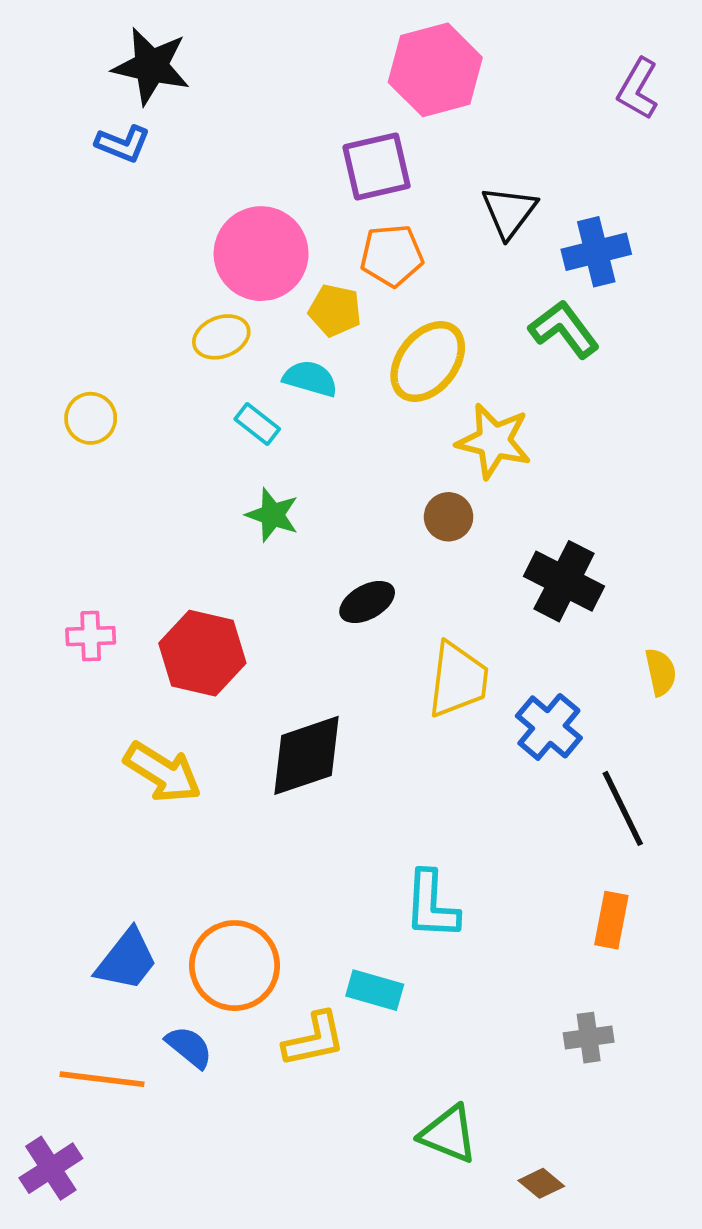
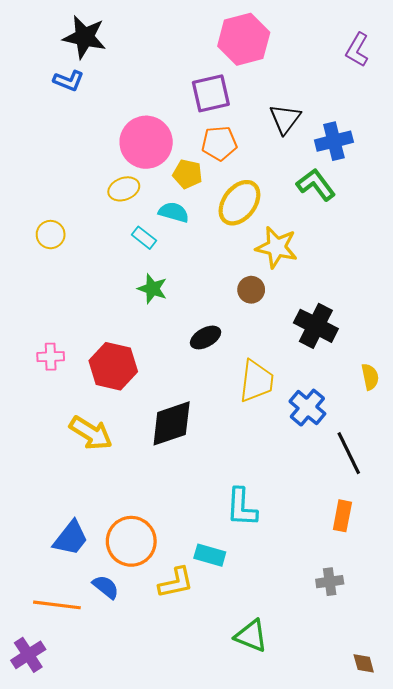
brown diamond: (541, 1183) -> (364, 663), moved, turned 35

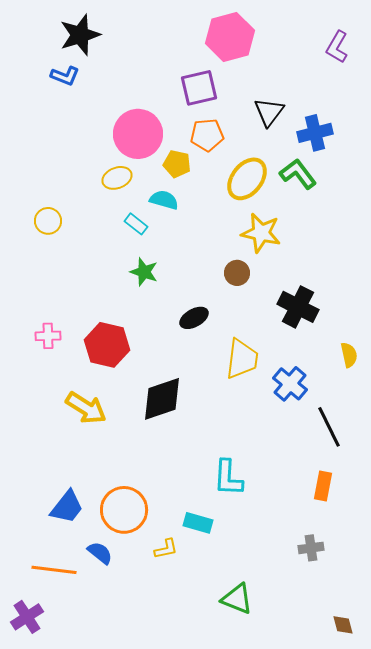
black star: (85, 37) -> (80, 35), turned -30
yellow ellipse: (239, 203) -> (247, 179), moved
yellow L-shape: (176, 583) -> (166, 549), size x0.7

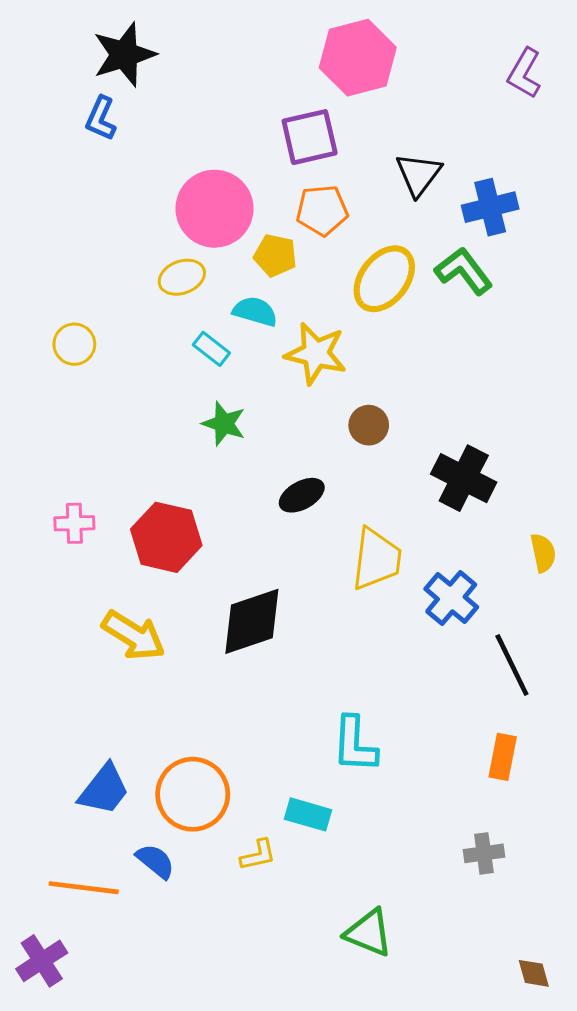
blue L-shape: (65, 76) -> (101, 118), turned 92
yellow star: (261, 233) -> (316, 354), moved

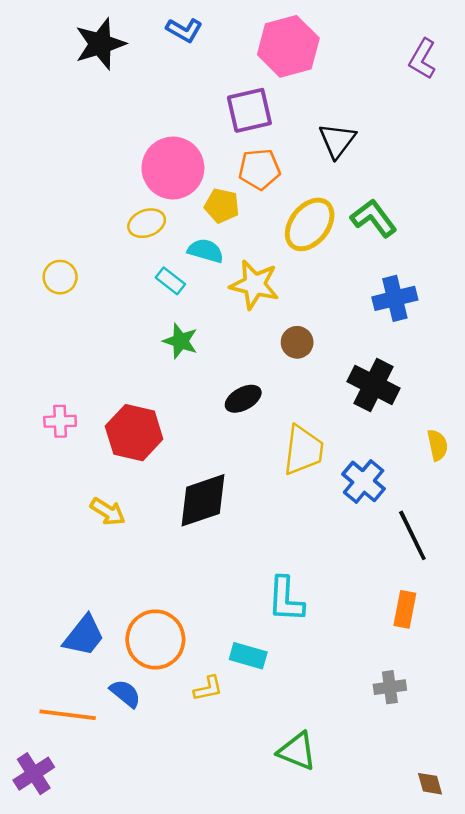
blue L-shape: (101, 118) -> (184, 30), moved, turned -84
blue cross: (490, 207) -> (395, 298), moved
yellow arrow: (134, 635) -> (108, 512), size x0.7

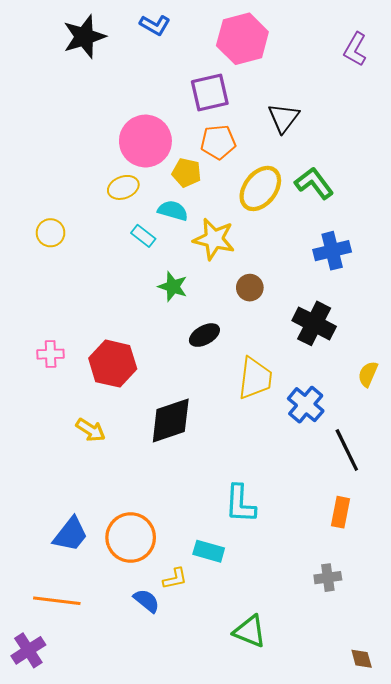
green star: (180, 341) -> (173, 287), moved
yellow semicircle: (438, 445) -> (368, 374), turned -145
blue semicircle: (125, 693) -> (146, 601), moved

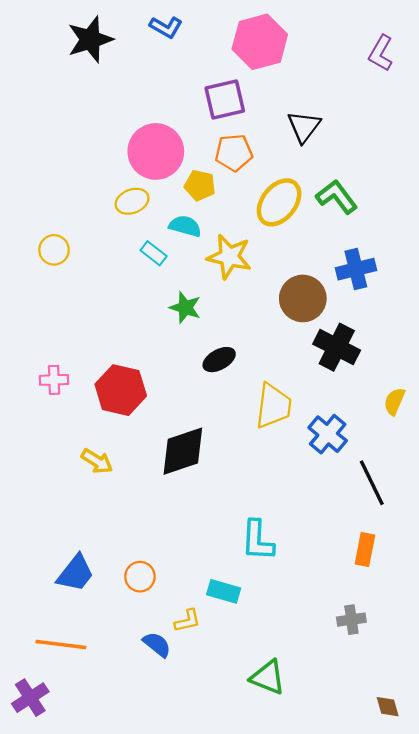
brown circle: (250, 288) -> (303, 298), moved, size x1.6
orange circle: (131, 537) -> (140, 577), size x0.6

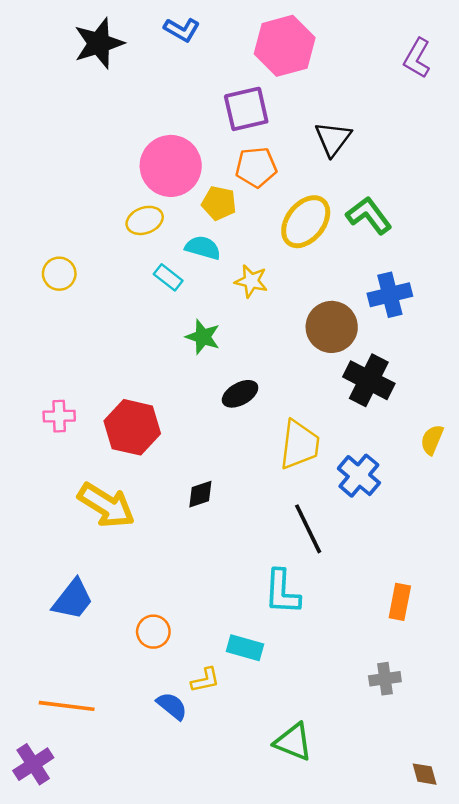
yellow star: (229, 257) -> (251, 281), size x0.7
black diamond: (183, 451) -> (200, 494), size x0.5
yellow arrow: (97, 461) -> (106, 505), size x1.6
black line: (372, 483) -> (308, 529), moved
blue trapezoid: (76, 573) -> (73, 599), moved

